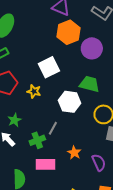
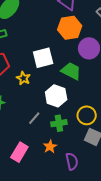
green trapezoid: (89, 84) -> (71, 71), moved
green cross: (37, 140) -> (59, 123), moved
pink rectangle: (46, 164) -> (19, 152), turned -72

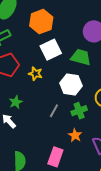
orange hexagon: (70, 28) -> (41, 22), moved
pink rectangle: (19, 152) -> (55, 157), moved

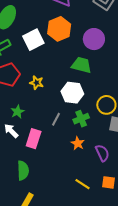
orange hexagon: (41, 22) -> (59, 29), moved
white square: (51, 50) -> (33, 40), moved
pink rectangle: (55, 157) -> (34, 139), moved

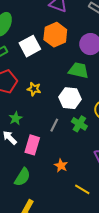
green cross: (81, 119) -> (79, 124), turned -35
orange star: (78, 143) -> (61, 166), moved
green semicircle: (23, 170) -> (22, 177), turned 36

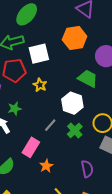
white square: (30, 46) -> (39, 54), moved
pink rectangle: (32, 145) -> (31, 147), moved

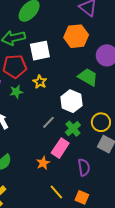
green star: (15, 109) -> (16, 92), moved
pink rectangle: (31, 147) -> (60, 148), moved

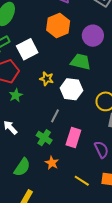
yellow star: (40, 82) -> (47, 79), moved
green cross: (73, 129) -> (44, 138), moved
orange star: (43, 163) -> (52, 163), moved

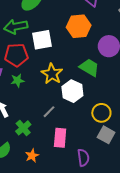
yellow star: (47, 79) -> (52, 74), size x1.5
pink rectangle: (73, 137) -> (60, 138), turned -30
green cross: (44, 138) -> (23, 128), moved

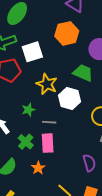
green star: (17, 80) -> (28, 110), moved
gray line: (49, 112) -> (49, 122), turned 56
pink rectangle: (60, 138) -> (48, 143), moved

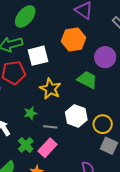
white hexagon: (70, 99) -> (76, 116), moved
pink rectangle: (48, 143) -> (48, 148), turned 42

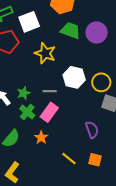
purple circle: (105, 57) -> (97, 33), moved
green trapezoid: (87, 80) -> (70, 30), moved
green star: (30, 113) -> (24, 93), moved

